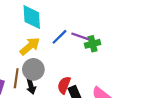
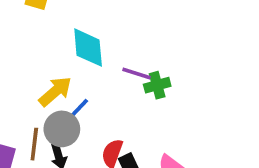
cyan diamond: (32, 17) -> (88, 48), moved
blue line: (60, 37) -> (77, 111), moved

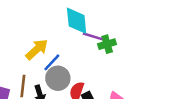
cyan diamond: (88, 48) -> (77, 21), moved
gray circle: (62, 129) -> (58, 78), moved

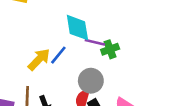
blue line: (52, 62) -> (58, 55), moved
gray circle: (58, 78) -> (91, 81), moved

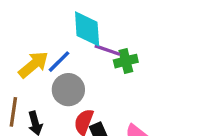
gray circle: (91, 81) -> (68, 90), moved

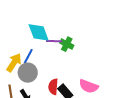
green cross: (126, 61) -> (67, 44), turned -32
gray circle: (68, 90) -> (28, 73), moved

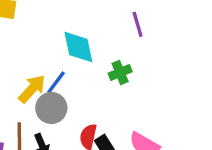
purple line: (54, 41) -> (138, 24), moved, turned 63
green cross: (67, 44) -> (120, 72), turned 32

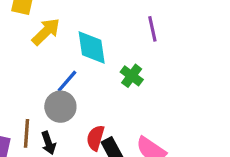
green cross: (120, 72) -> (132, 76), turned -35
yellow arrow: (32, 89) -> (46, 32), moved

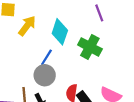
cyan diamond: (92, 47) -> (60, 32), turned 35
green cross: (132, 76) -> (90, 47), size x1.5

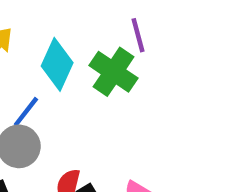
green cross: (90, 47) -> (114, 72), moved

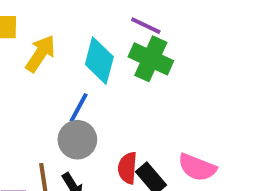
purple line: (138, 35) -> (146, 26), moved, turned -40

